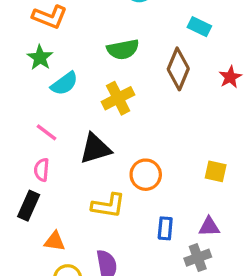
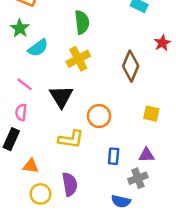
green semicircle: (123, 49) -> (82, 22), turned -85
brown diamond: (178, 69) -> (131, 66), moved
black triangle: (95, 149) -> (61, 97), turned -45

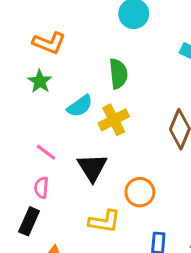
cyan semicircle: (38, 48) -> (80, 106), moved

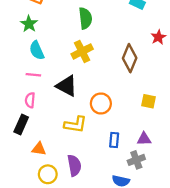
cyan semicircle: (80, 106) -> (37, 50), moved, turned 102
pink line: (46, 152) -> (33, 75), turned -32
black triangle: (92, 168) -> (67, 86), turned -30

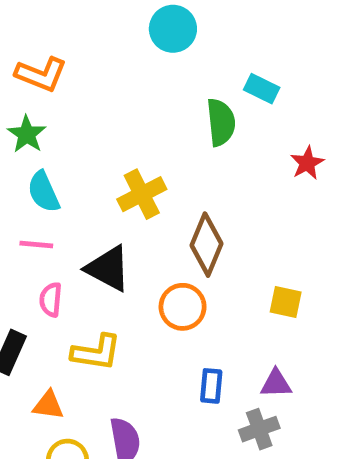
green semicircle: (85, 18) -> (221, 122), moved
brown diamond: (130, 58) -> (206, 245), moved
pink semicircle: (30, 100) -> (51, 300), moved
yellow L-shape: (75, 125) -> (96, 352), moved

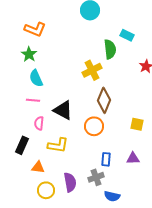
yellow cross: (142, 194) -> (92, 70), moved
gray cross: (259, 429) -> (96, 177), moved

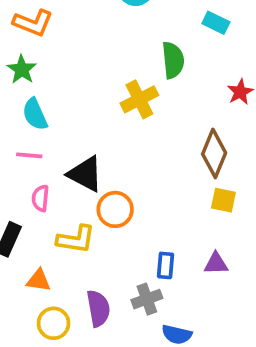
cyan rectangle: (127, 35) -> (216, 23), moved
brown diamond: (104, 100) -> (214, 153), moved
orange circle: (94, 126) -> (115, 209), moved

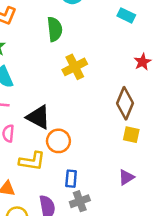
green semicircle: (173, 60) -> (55, 29), moved
purple triangle: (216, 264) -> (126, 177), turned -30
blue rectangle: (166, 265) -> (71, 179), moved

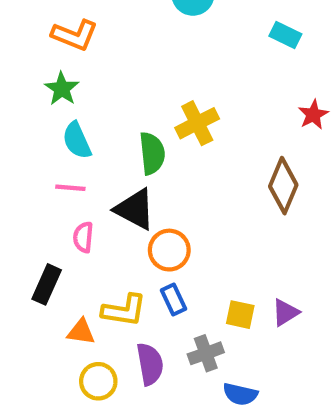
green semicircle: (55, 29) -> (152, 153), moved
yellow square: (131, 135) -> (240, 315), moved
yellow L-shape: (32, 161) -> (124, 310), moved
blue rectangle: (71, 179) -> (174, 300), moved, turned -30

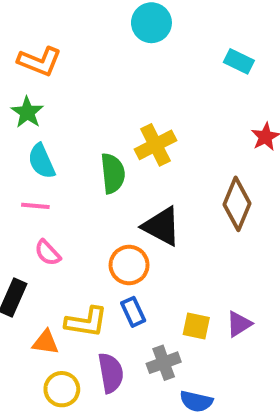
black triangle: (135, 209) -> (162, 226), moved
pink semicircle: (83, 237) -> (48, 253), turned -48

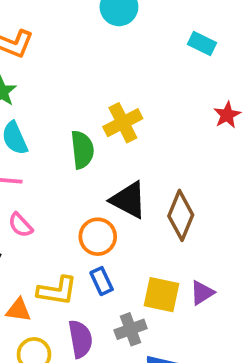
brown diamond: (237, 204) -> (181, 215), moved
yellow square: (196, 326) -> (161, 295), size x1.4

